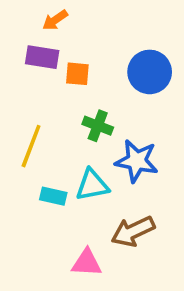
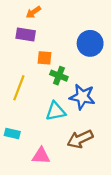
orange square: (77, 74) -> (44, 58), moved
cyan rectangle: (53, 196) -> (12, 133), moved
pink triangle: (87, 263) -> (41, 156), moved

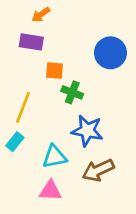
blue star: (82, 97) -> (87, 131), moved
cyan triangle: (56, 111) -> (54, 157), moved
cyan rectangle: (12, 133) -> (15, 142), moved, turned -64

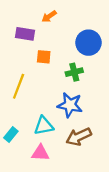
orange arrow: (41, 15) -> (49, 16), moved
green cross: (72, 92) -> (74, 72), moved, turned -35
cyan rectangle: (15, 142) -> (11, 134), moved

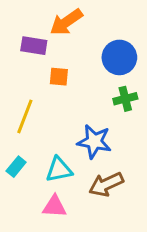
orange arrow: (49, 16) -> (66, 22), size x1.6
green cross: (74, 72) -> (125, 99), moved
cyan rectangle: (11, 134) -> (16, 167), moved

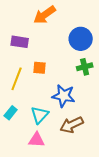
purple rectangle: (34, 46) -> (20, 42), moved
orange square: (59, 77) -> (40, 68), moved
cyan triangle: (59, 170) -> (40, 115), turned -36

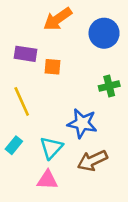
blue circle: (81, 39) -> (104, 33), moved
orange square: (40, 68) -> (53, 67), moved
yellow line: (17, 79) -> (22, 101), turned -45

